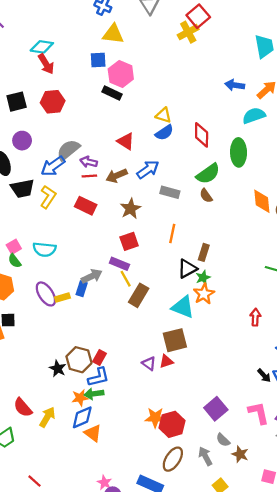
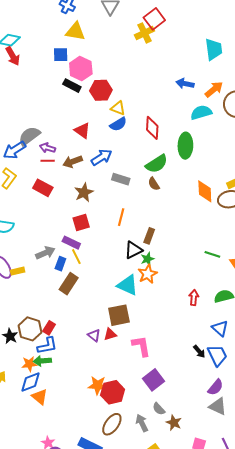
red hexagon: (53, 102) -> (101, 90), moved
blue rectangle: (82, 289) -> (60, 264), moved
brown rectangle: (139, 295) -> (69, 284), moved
pink L-shape: (259, 413) -> (141, 346), moved

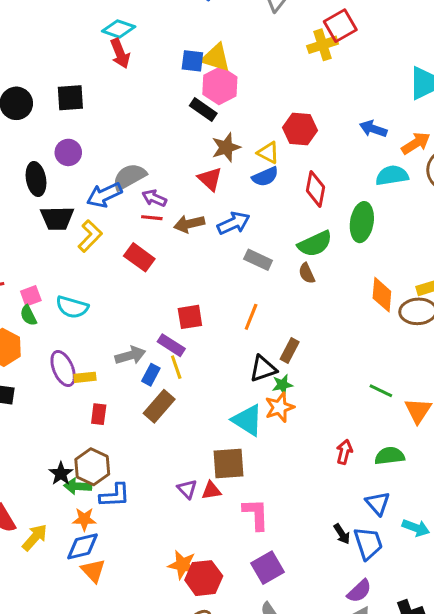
yellow triangle: (75, 32) -> (216, 58), moved
red hexagon: (101, 90) -> (300, 129), moved
brown star: (84, 192) -> (226, 147), moved
red rectangle: (49, 328) -> (99, 414), moved, turned -32
green arrow: (42, 361) -> (78, 486), moved

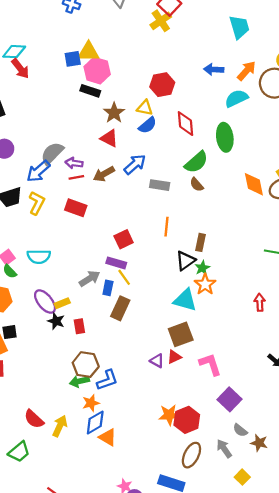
black star: (61, 474) -> (56, 321), moved

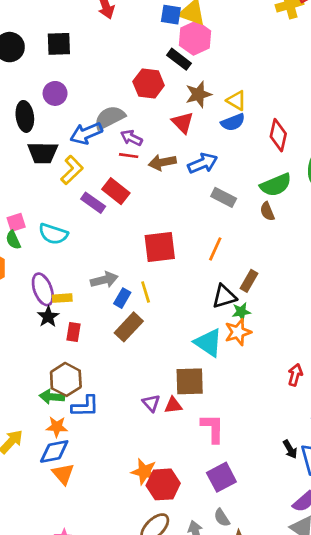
red hexagon: (162, 85) -> (149, 84), moved
red square: (124, 239) -> (160, 247), size x1.4
purple rectangle: (116, 263) -> (93, 203), moved

